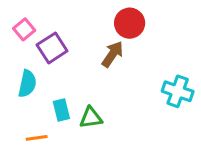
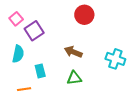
brown arrow: (113, 54) -> (73, 52), moved, turned -102
green triangle: (91, 118) -> (74, 78), moved

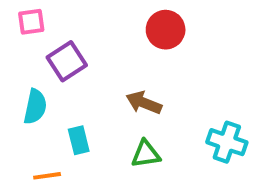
pink square: (16, 19) -> (31, 22), moved, turned 32
cyan cross: (115, 59) -> (227, 142), moved

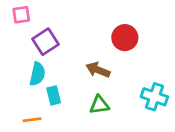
red circle: (166, 30) -> (125, 38), moved
cyan semicircle: (35, 107) -> (37, 74), moved

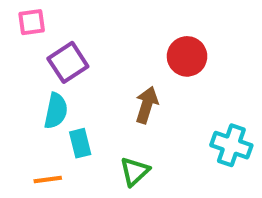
brown arrow: (98, 70) -> (147, 105), turned 85
green triangle: (99, 105) -> (135, 171), moved, turned -35

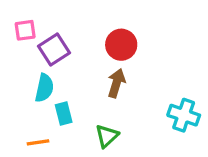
pink square: (32, 22) -> (25, 30), moved
red circle: (187, 56) -> (121, 45), moved

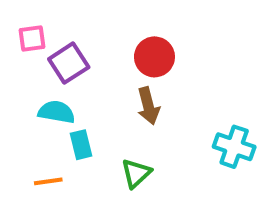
brown arrow: (116, 83) -> (148, 106), turned 148
cyan semicircle: (44, 88) -> (56, 112), turned -92

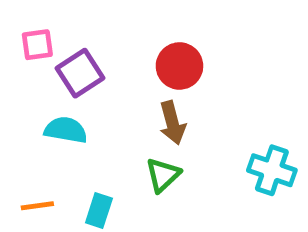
cyan rectangle: (81, 145) -> (99, 210), moved, turned 32
green triangle: (136, 173) -> (163, 175), moved
orange line: (48, 181) -> (37, 206), moved

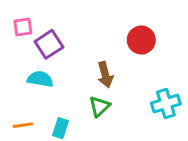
red circle: (179, 66) -> (141, 40), moved
cyan cross: (272, 170) -> (166, 104), turned -36

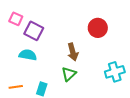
pink square: (23, 27) -> (16, 19), turned 32
purple square: (49, 44) -> (34, 31), turned -30

